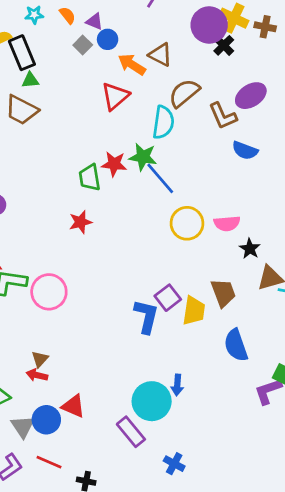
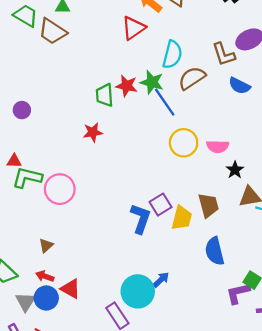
brown semicircle: (184, 93) -> (192, 78), moved
red arrow: (37, 375) -> (45, 276), moved
blue arrow: (177, 385) -> (161, 280), turned -144

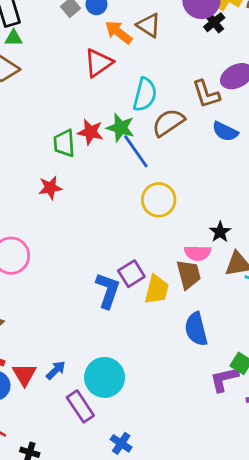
pink semicircle: (218, 146) -> (198, 253), moved
blue arrow: (161, 280) -> (56, 370), moved
red triangle: (71, 289) -> (24, 374), turned 30

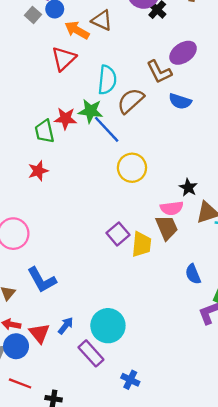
blue L-shape: (108, 290) -> (42, 280), moved, turned 140
blue semicircle: (196, 329) -> (193, 274), moved, size x0.7

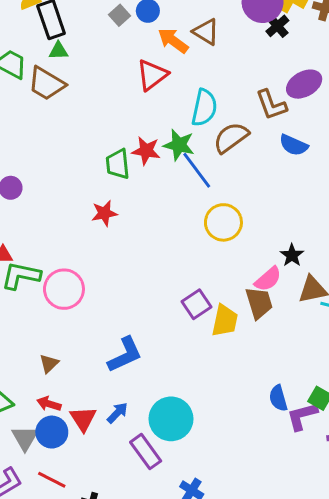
pink semicircle: (172, 208) -> (268, 279), turned -40
blue semicircle: (193, 274) -> (278, 398), moved
blue L-shape: (42, 280) -> (125, 355), moved, turned -92

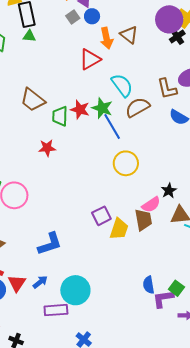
orange arrow: (173, 41) -> (107, 38), turned -145
brown trapezoid: (46, 84) -> (33, 100), moved
cyan semicircle: (204, 108) -> (122, 85), turned -55
purple rectangle: (146, 452) -> (56, 310), turned -65

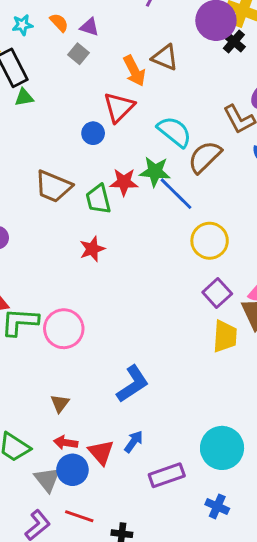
blue circle: (92, 16) -> (93, 133), moved
purple square: (101, 216) -> (217, 293), moved
cyan circle: (75, 290) -> (222, 448), moved

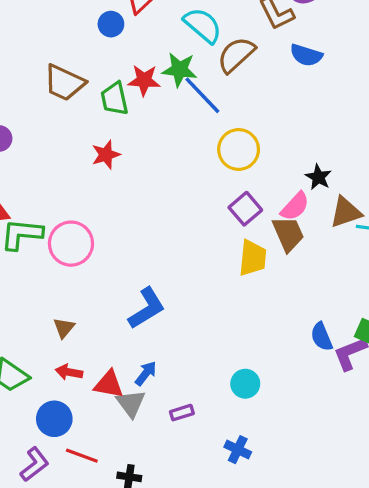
cyan circle: (222, 448) -> (245, 384), size x0.6
red triangle: (101, 452) -> (109, 384), turned -40
blue circle: (72, 470) -> (54, 419), moved
purple rectangle: (167, 475) -> (182, 413), size x0.6
gray triangle: (47, 479) -> (131, 403), moved

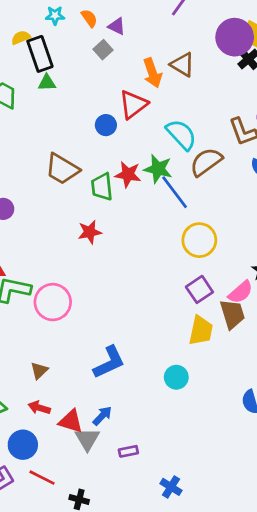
cyan circle: (245, 384) -> (176, 377), moved

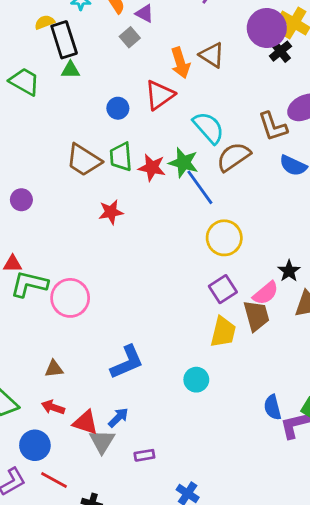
blue circle: (106, 125) -> (118, 108), moved
green trapezoid: (102, 187) -> (121, 157), moved
red star: (90, 232) -> (111, 212), moved
brown triangle: (39, 371) -> (54, 369), turned 36

